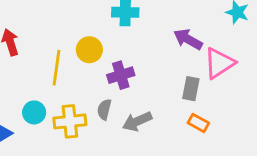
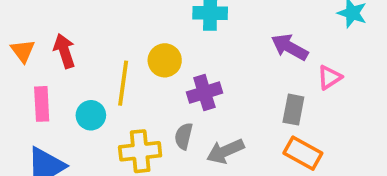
pink triangle: (219, 63) -> (329, 77), size x0.6
cyan circle: (34, 112) -> (91, 115), moved
orange rectangle: (198, 123) -> (303, 153), size x1.4

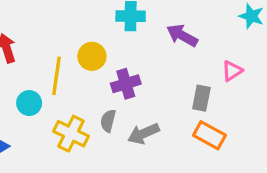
purple arrow: (290, 47) -> (182, 35), moved
yellow cross: (140, 151) -> (71, 134), turned 32

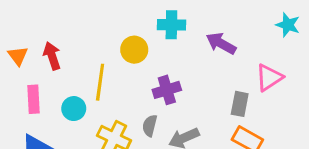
yellow circle: (92, 56) -> (134, 50), moved
pink triangle: (232, 71) -> (269, 78), size x1.4

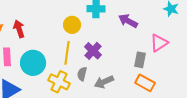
yellow line: (100, 82) -> (67, 53), moved
purple cross: (167, 90) -> (93, 51), turned -30
cyan circle: (74, 109) -> (33, 63), size x1.6

